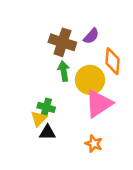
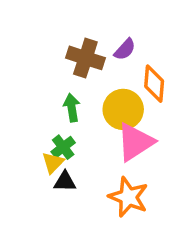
green arrow: (64, 71) -> (72, 108), moved
green cross: (46, 107) -> (63, 147), turned 36
orange star: (94, 144) -> (128, 197), size x1.6

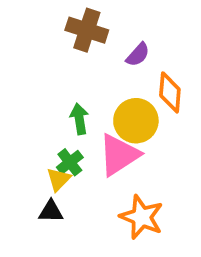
brown cross: (85, 58) -> (87, 30), moved
pink triangle: (135, 142) -> (119, 155), moved
black triangle: (65, 182) -> (51, 211), moved

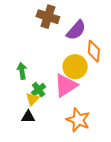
purple semicircle: (138, 55) -> (76, 30), size x1.5
green arrow: (79, 119) -> (22, 71), moved

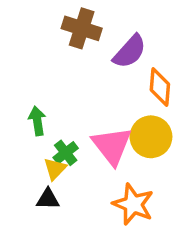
yellow circle: (75, 67) -> (151, 137), moved
pink triangle: (66, 85) -> (112, 146), turned -35

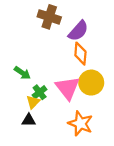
orange diamond: (160, 87) -> (80, 54), moved
green arrow: (37, 121) -> (22, 73), turned 133

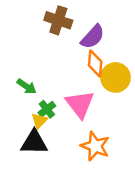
yellow circle: (91, 83) -> (115, 77), moved
black triangle: (29, 120) -> (34, 142), size x1.6

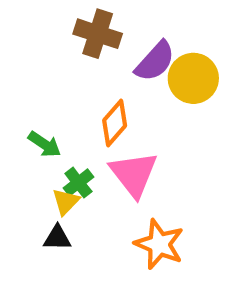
orange diamond: (95, 63) -> (115, 123), moved, turned 36
yellow circle: (115, 77) -> (193, 78), moved
black triangle: (34, 142) -> (57, 238), size x0.6

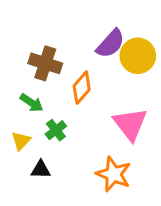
brown cross: (98, 34) -> (45, 63), moved
pink triangle: (134, 174) -> (130, 124), moved
yellow triangle: (66, 202) -> (21, 141), moved

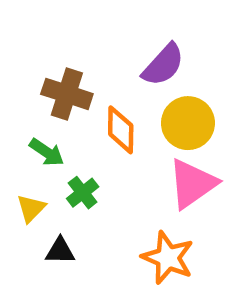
yellow circle: (138, 56) -> (188, 123), moved
orange diamond: (82, 88) -> (121, 130), turned -40
pink triangle: (130, 124) -> (192, 184), turned 33

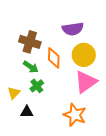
purple semicircle: (163, 65) -> (73, 29), turned 40
green arrow: (47, 152) -> (31, 67), moved

